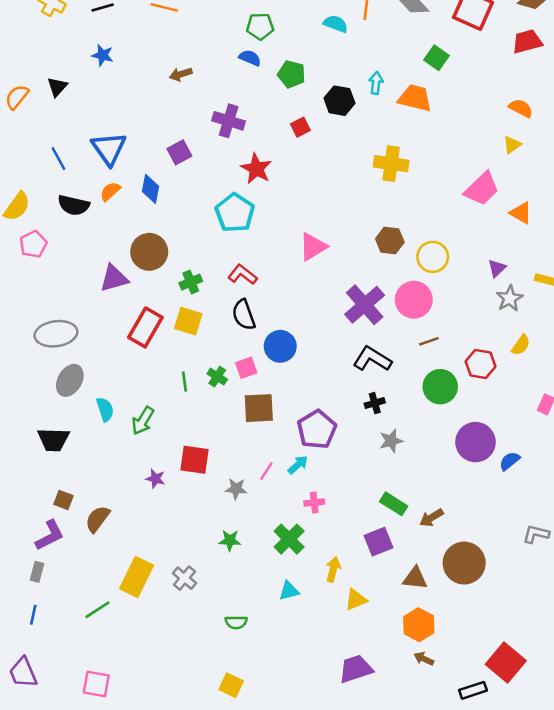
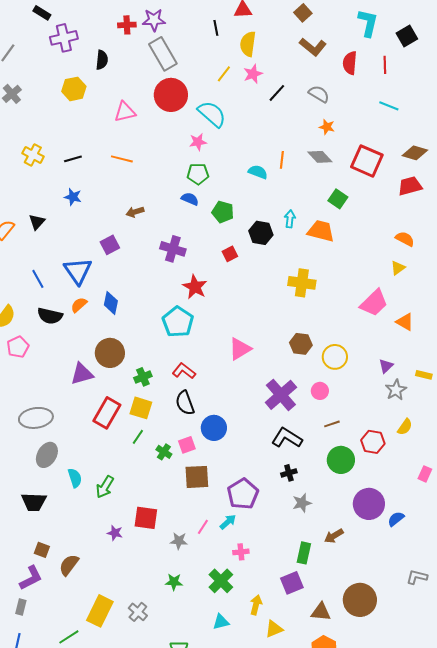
purple square: (179, 152) -> (110, 245), moved
pink circle: (414, 300) -> (320, 391), size x0.6
green line: (184, 382) -> (138, 437), moved, turned 42
green rectangle: (394, 504) -> (304, 553), turned 70
brown arrow: (431, 518) -> (334, 536), moved

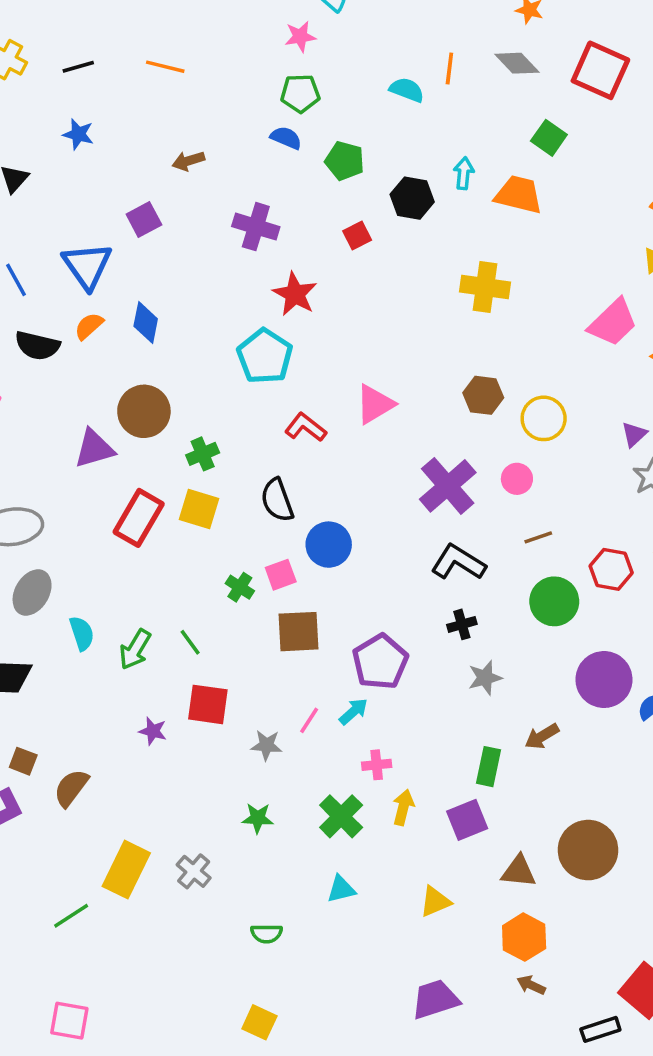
red L-shape: (184, 371) -> (306, 427), moved
green line: (138, 437) -> (190, 642), moved, turned -70
yellow arrow: (256, 605) -> (403, 807), moved

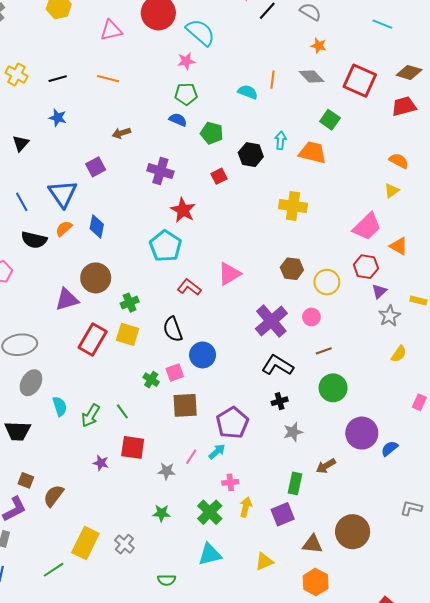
red hexagon: (611, 569) -> (366, 267), moved
cyan triangle: (341, 889) -> (210, 554), size x1.4

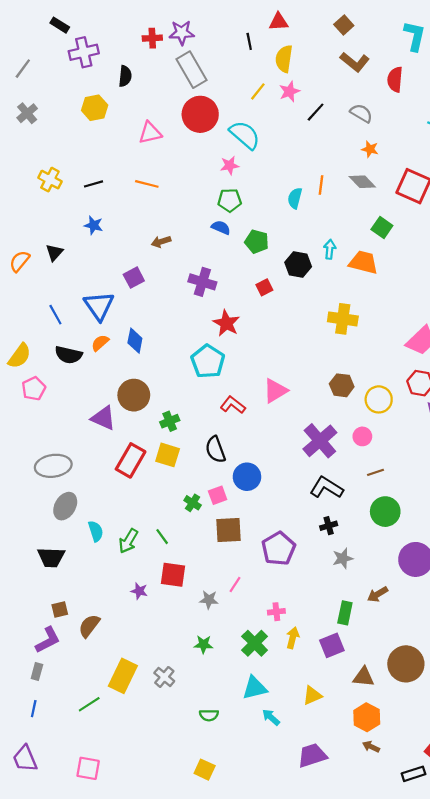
cyan semicircle: (248, 92) -> (295, 198), turned -96
purple triangle: (67, 299) -> (103, 418), turned 40
cyan arrow: (217, 452) -> (271, 717), moved, turned -96
brown square: (26, 480) -> (60, 610), turned -35

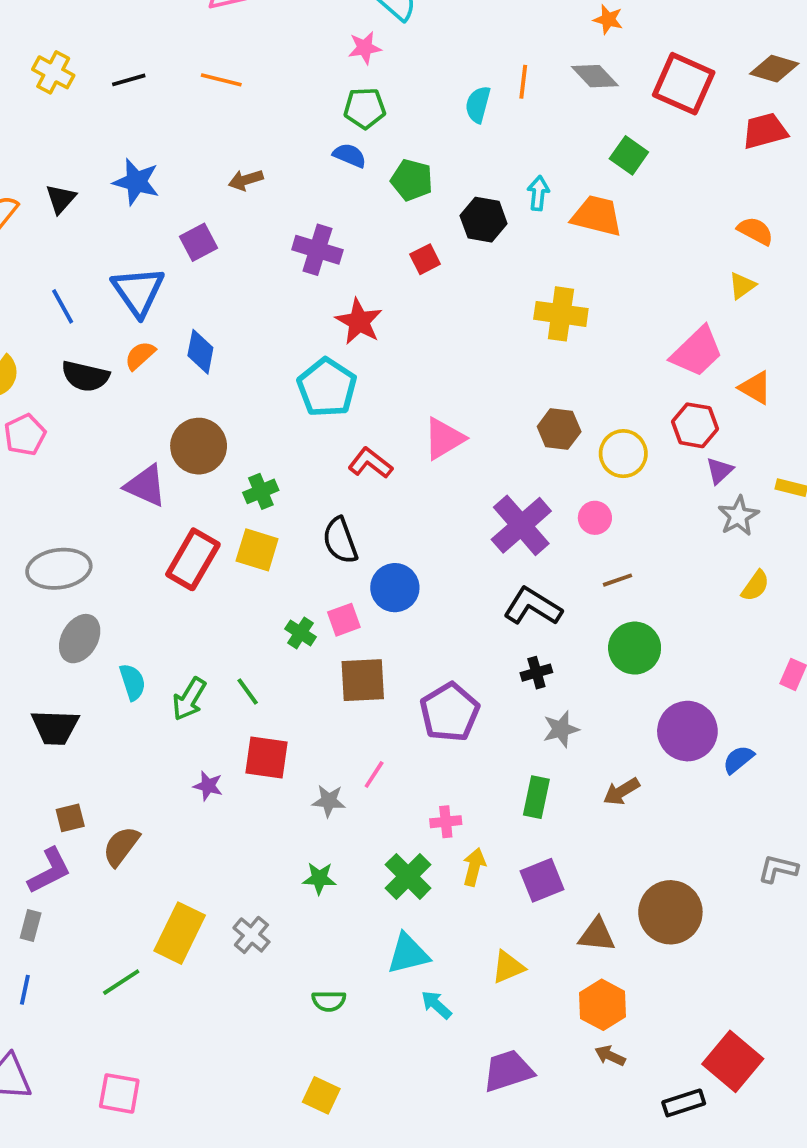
blue star: (94, 225) -> (136, 182), moved, size x1.4
green rectangle: (345, 613) -> (536, 797), moved

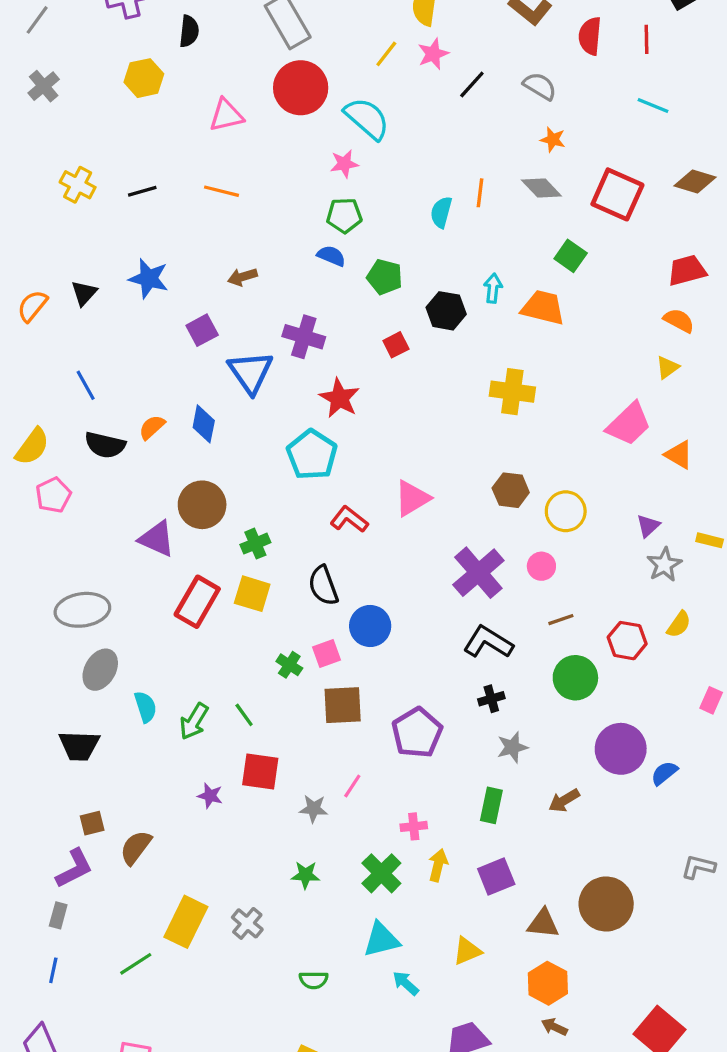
red trapezoid: (765, 131) -> (687, 270), moved
blue triangle: (138, 291) -> (251, 372), moved
red hexagon: (695, 425) -> (627, 641), moved

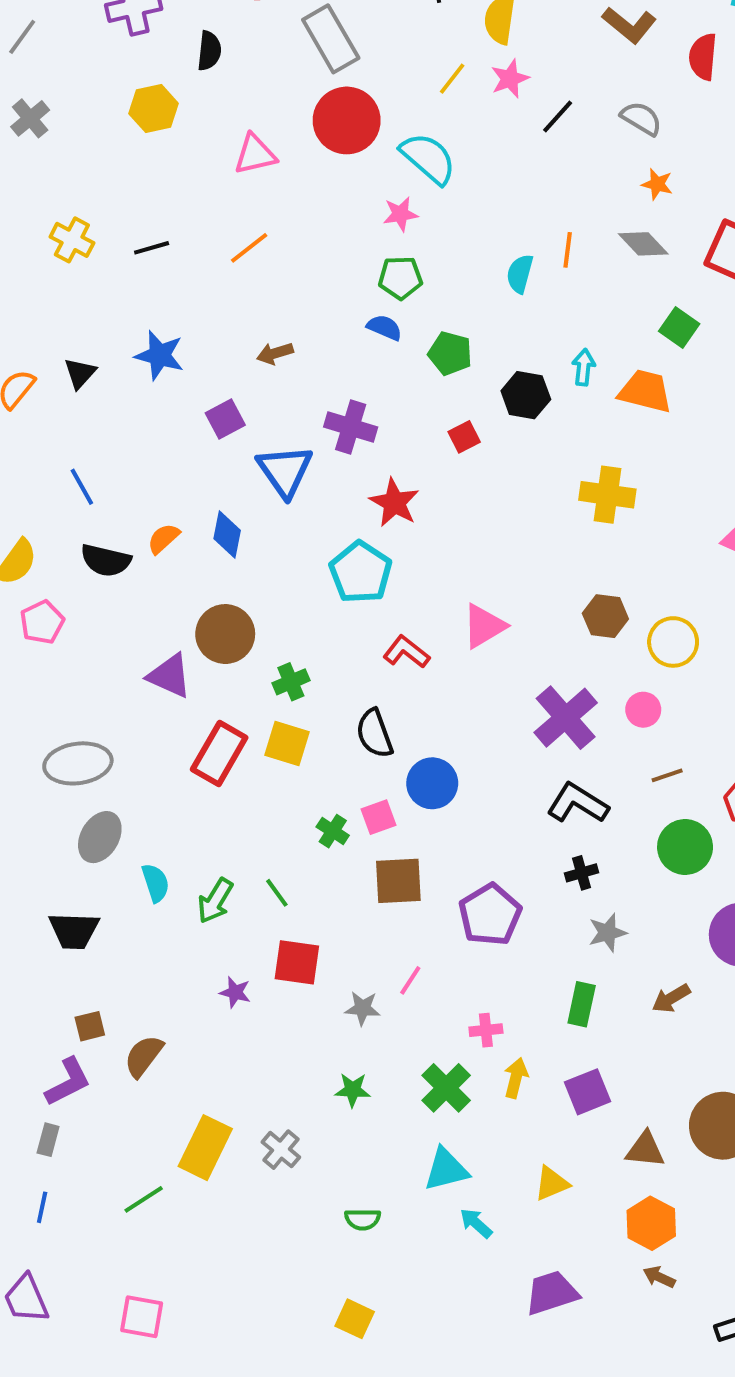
orange line: (221, 191) -> (249, 248), turned -52

